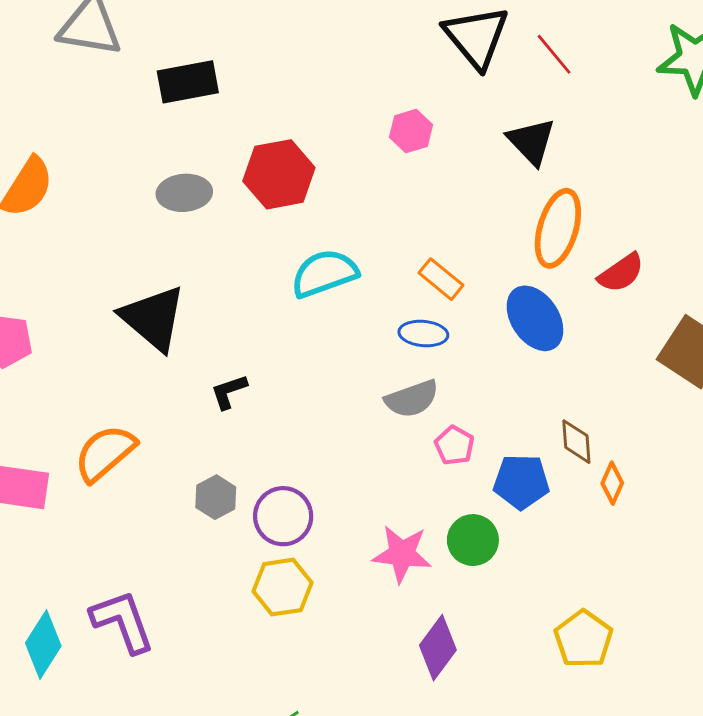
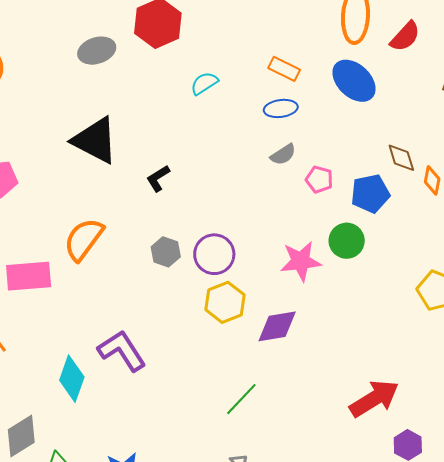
cyan semicircle: (324, 273) -> (204, 83), size x0.6
gray semicircle: (412, 399) -> (283, 155), size x0.7
purple diamond: (438, 648) -> (277, 326), moved, turned 57

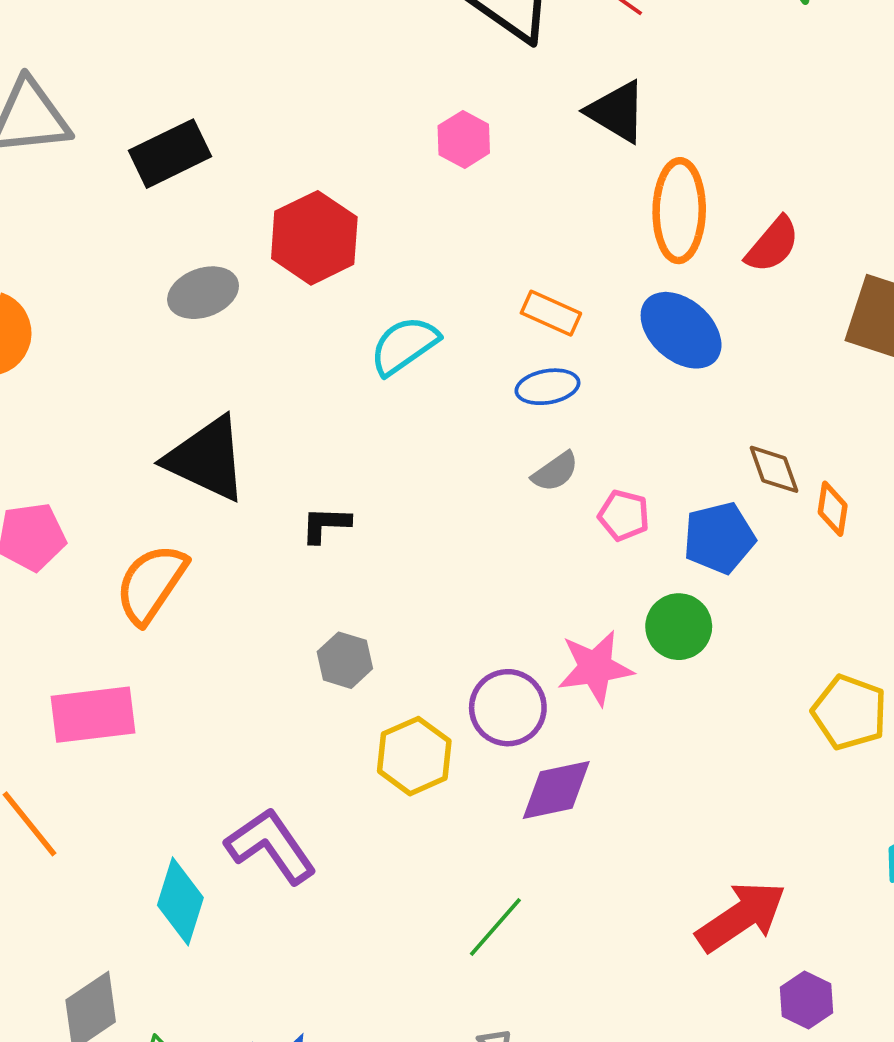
cyan semicircle: (204, 83) -> (404, 345), size x1.4
black L-shape: (158, 178) -> (326, 525), turned 36
orange semicircle: (84, 239) -> (151, 584), moved
purple circle: (214, 254) -> (508, 708), moved
yellow hexagon: (225, 302) -> (414, 756), moved

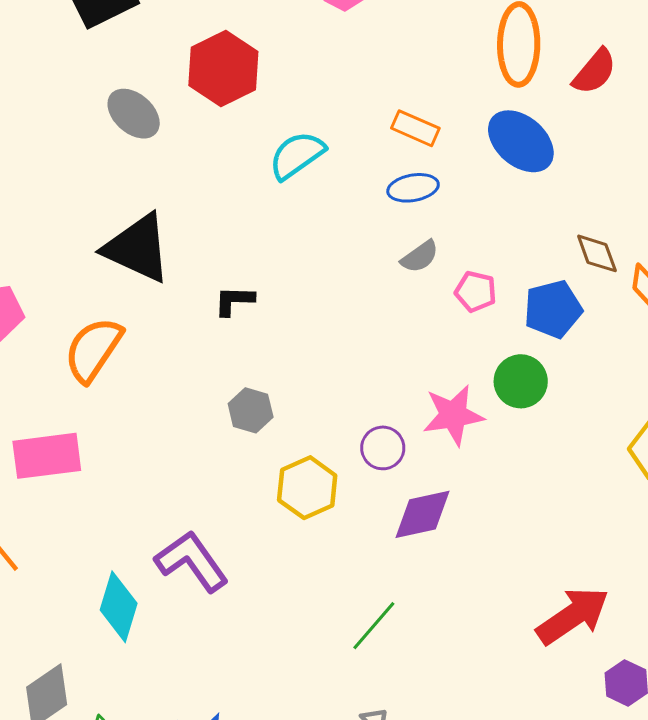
gray ellipse: (203, 293) -> (134, 114), turned 62
purple circle: (508, 708) -> (383, 448), size x0.7

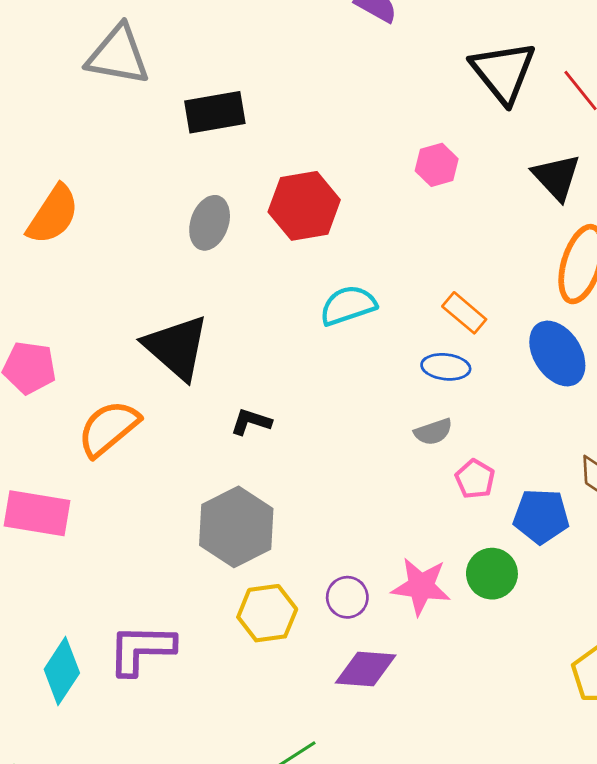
gray ellipse: (134, 114) -> (210, 223), turned 51
gray hexagon: (251, 410) -> (236, 527), size x1.8
purple L-shape: (192, 561) -> (141, 649), turned -70

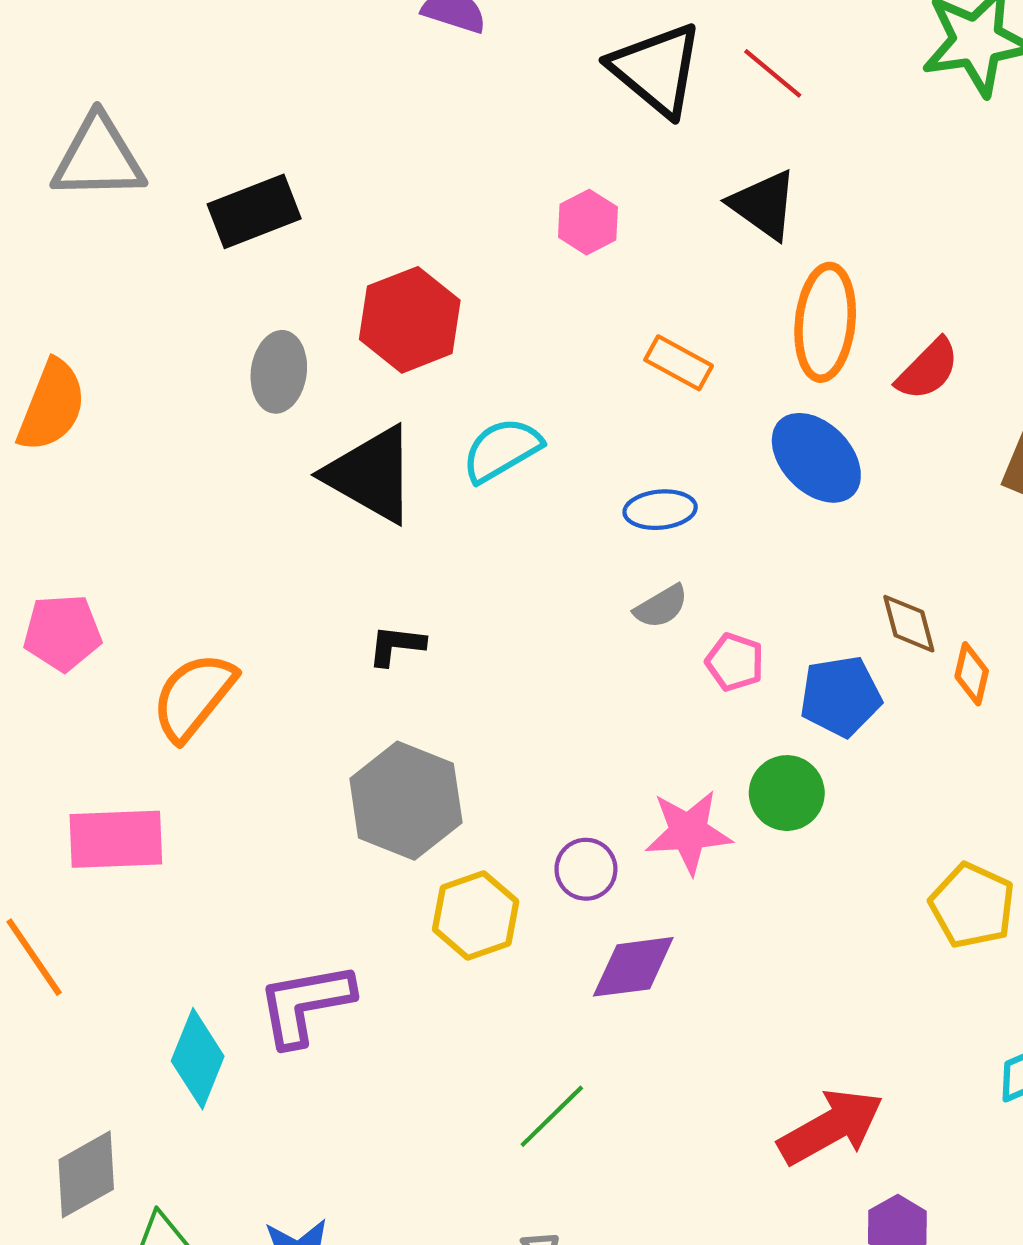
orange rectangle: (464, 313) -> (679, 363), moved
black triangle: (176, 347) -> (371, 474), moved

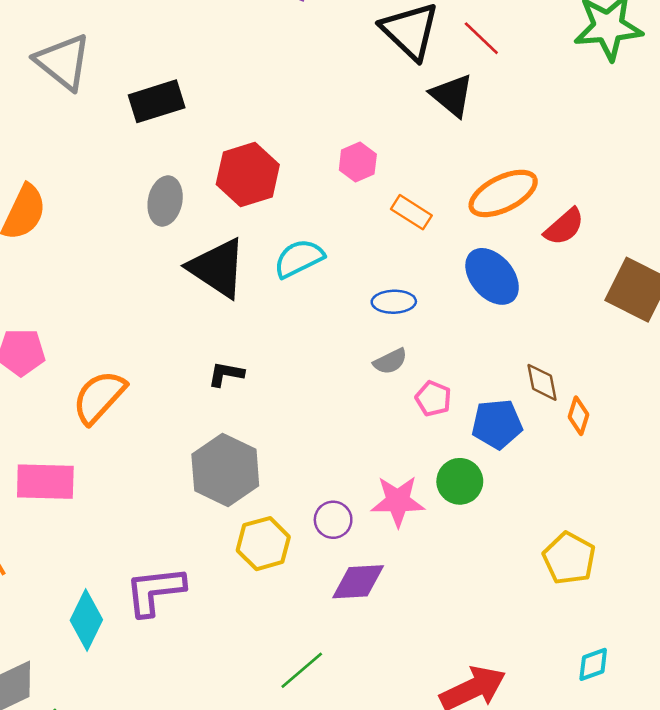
gray triangle: (98, 158) -> (63, 62), turned 36
black triangle: (764, 205) -> (452, 95), moved
pink hexagon: (588, 222) -> (358, 162), moved
orange ellipse: (825, 322) -> (503, 193), turned 54

